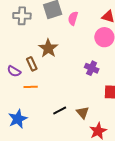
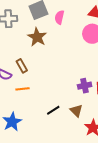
brown star: (48, 48) -> (37, 37), moved
purple cross: (92, 68) -> (85, 86), moved, turned -32

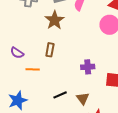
brown rectangle: (22, 66) -> (50, 50), moved, turned 32
purple cross: (85, 86) -> (88, 67), moved

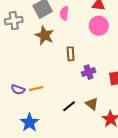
brown rectangle: (50, 50) -> (71, 54), moved
purple semicircle: (17, 53) -> (18, 90), moved

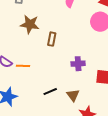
brown star: (44, 35) -> (30, 24), moved, turned -30
brown rectangle: (71, 54) -> (52, 39), moved

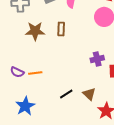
brown rectangle: (52, 39) -> (61, 29), moved
purple cross: (78, 64) -> (97, 59), moved

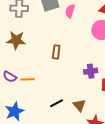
brown rectangle: (61, 29) -> (56, 52), moved
brown star: (35, 31) -> (16, 40), moved

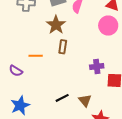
brown star: (16, 40) -> (56, 25), moved, turned 30
orange line: (28, 79) -> (36, 56), moved

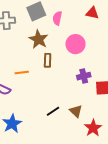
pink circle: (108, 26) -> (75, 44), moved

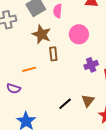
brown triangle: (76, 111) -> (88, 101), turned 32

